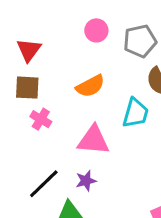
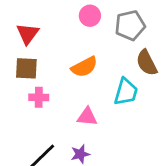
pink cross: (41, 119) -> (39, 97), turned -30
pink triangle: (93, 140) -> (87, 117), size x0.7

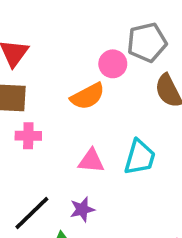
pink circle: (90, 16) -> (113, 64), moved
cyan trapezoid: (126, 92) -> (140, 157), moved

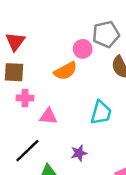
pink triangle: (91, 161) -> (48, 116), moved
purple star: (82, 209) -> (79, 153), moved

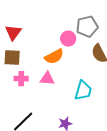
pink triangle: (48, 116) -> (47, 79), moved

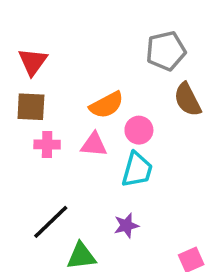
pink circle: (68, 39) -> (139, 130), moved
cyan trapezoid: (83, 91) -> (137, 170), moved

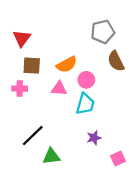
brown square: (31, 107) -> (32, 66), moved
pink cross: (47, 145) -> (20, 89), moved
purple star: (126, 225) -> (94, 138), moved

